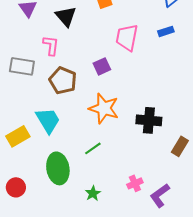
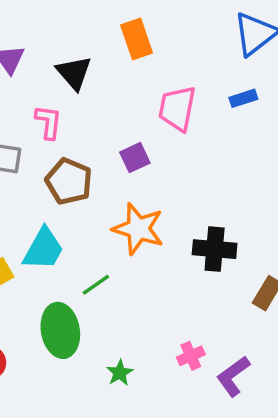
cyan trapezoid: (48, 120) -> (43, 249), turned 60
green line: (93, 148) -> (96, 285), moved

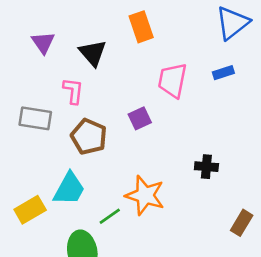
orange star: (138, 229) -> (145, 195), moved
black cross: (215, 249) -> (206, 167), moved, size x0.7

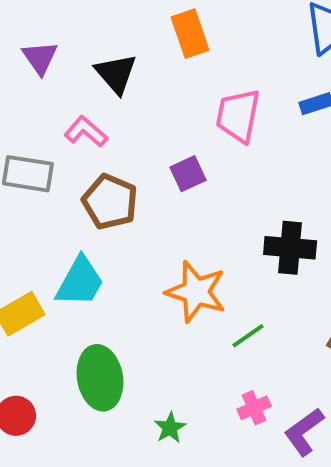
pink L-shape: (73, 91) -> (86, 132), turned -56
black cross: (206, 167) -> (290, 248), size x1.4
green line: (110, 216) -> (248, 336), moved

